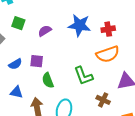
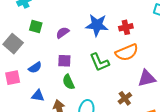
purple square: (37, 61) -> (64, 61), moved
green L-shape: (83, 76) -> (99, 62), moved
brown cross: (103, 100) -> (125, 98), turned 32

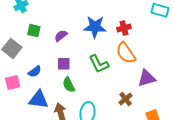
orange semicircle: (127, 52) -> (126, 53), turned 80
blue triangle: (38, 96) -> (39, 100), size x1.5

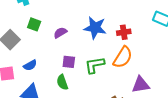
orange semicircle: (126, 53) -> (123, 57), turned -120
purple square: (64, 64) -> (69, 62), moved
green L-shape: (99, 64) -> (95, 65), turned 100

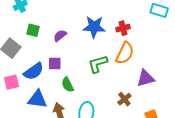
purple square: (69, 62) -> (55, 64), moved
blue semicircle: (30, 65) -> (34, 71), size x1.5

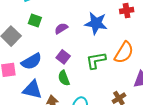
red cross: (123, 28) -> (127, 11), moved
purple square: (55, 64) -> (63, 57), moved, turned 32

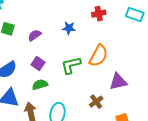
blue star: (96, 23) -> (69, 28), size x0.6
green semicircle: (64, 78) -> (40, 85), turned 98

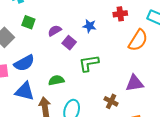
orange semicircle: (99, 56) -> (138, 40), moved
purple square: (38, 63) -> (69, 43), moved
brown cross: (96, 102) -> (111, 101), turned -32

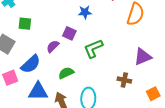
purple semicircle: (55, 31) -> (53, 46), moved

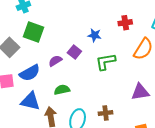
green square: (25, 24) -> (33, 32), size x1.5
green L-shape: (93, 49) -> (106, 62), moved
brown cross: (124, 80) -> (106, 113), moved, turned -32

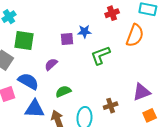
purple square: (74, 52) -> (67, 39), moved, turned -32
blue semicircle: (30, 73) -> (28, 81), turned -110
purple triangle: (140, 92) -> (142, 92), moved

